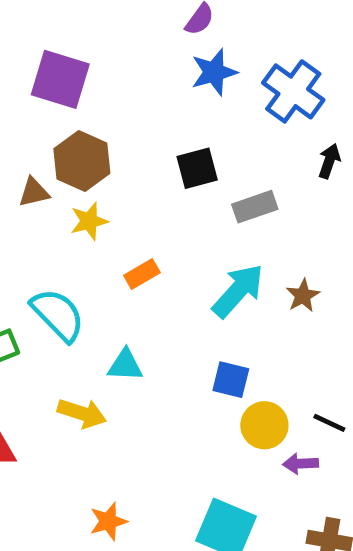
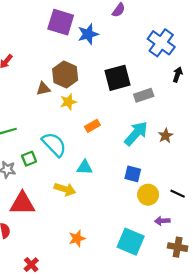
blue star: (214, 72) -> (88, 34), moved
purple square: (60, 79) -> (61, 22), moved
black square: (197, 168) -> (117, 78), size x1.4
purple arrow: (300, 464) -> (162, 221), moved

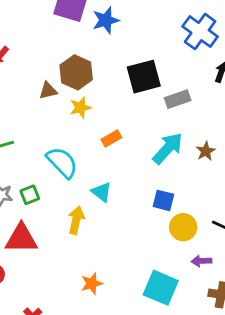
green square: (29, 159) -> (30, 195), moved
cyan triangle: (85, 167) -> (102, 192), turned 35
yellow arrow: (65, 189) -> (76, 220), turned -95

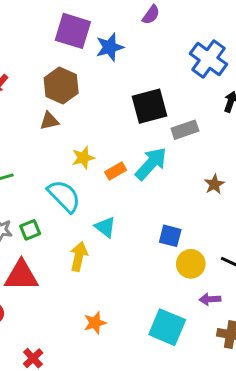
brown hexagon: (76, 72) -> (61, 85), moved
yellow star: (80, 108) -> (83, 158), moved
cyan arrow: (168, 148) -> (151, 164), moved

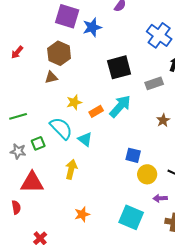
gray rectangle: (185, 130) -> (154, 83), moved
cyan triangle: (105, 227) -> (85, 139), moved
green square: (30, 230) -> (38, 143), moved

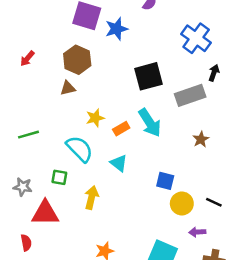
gray rectangle: (154, 83) -> (190, 95), size x1.4
cyan arrow: (120, 106) -> (150, 123), turned 105
cyan triangle: (85, 139) -> (119, 163), moved
green square: (38, 143) -> (59, 177), moved, turned 32
gray star: (18, 151) -> (23, 187), moved

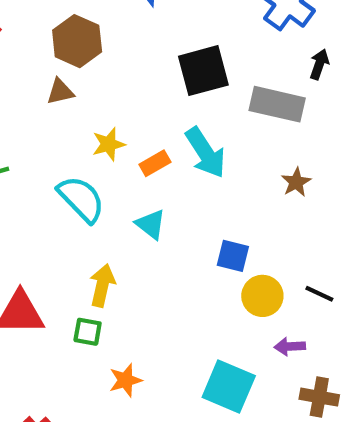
gray rectangle: (190, 95) -> (277, 104), turned 32
green square: (59, 177) -> (88, 332), moved

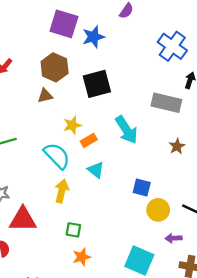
black square: (203, 71) -> (97, 84), moved
orange rectangle: (155, 163) -> (89, 140), moved
yellow arrow: (102, 285) -> (62, 191), moved
green square: (88, 332) -> (73, 230), moved

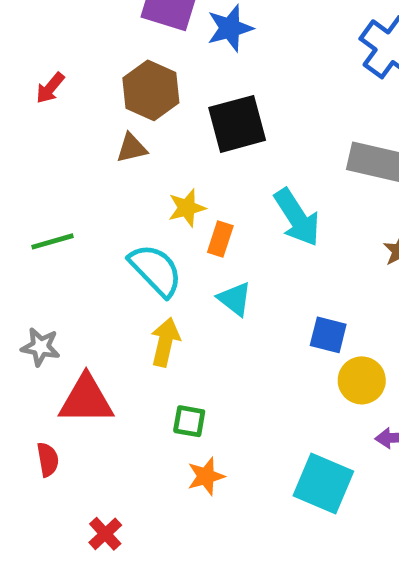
orange rectangle: (89, 140) -> (220, 239), turned -42

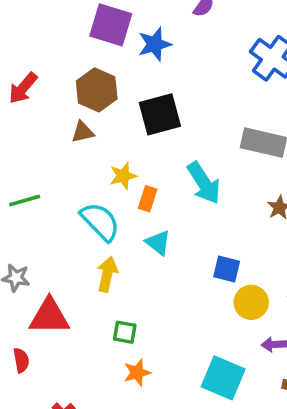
red arrow: (50, 88) -> (23, 88), size x1.4

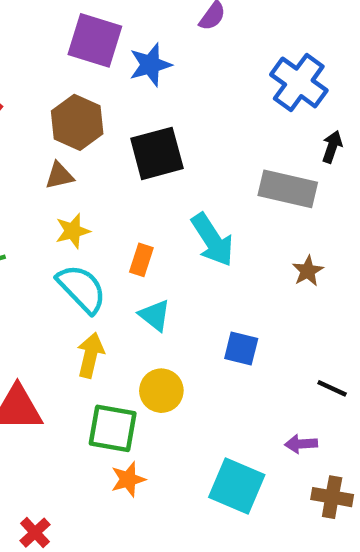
yellow star: (123, 176) -> (73, 231), moved
yellow circle: (251, 302) -> (161, 391), moved
green square: (125, 332) -> (113, 428), size x1.6

